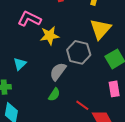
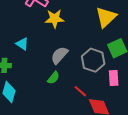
gray hexagon: (79, 52) -> (93, 60), moved
cyan triangle: (20, 64) -> (22, 44), turned -48

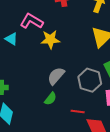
cyan triangle: (22, 44) -> (11, 39), moved
red line: (80, 91) -> (78, 111), turned -32

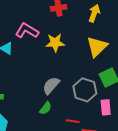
yellow star: (50, 40) -> (55, 43), moved

